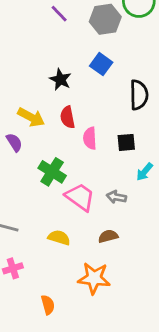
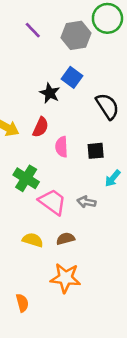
black star: (60, 79) -> (50, 93), moved
black semicircle: (139, 95) -> (107, 106), turned -32
red semicircle: (67, 117) -> (41, 127), turned -144
brown semicircle: (108, 236) -> (65, 239), moved

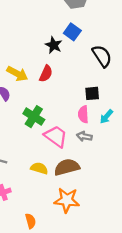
pink semicircle: (62, 147) -> (83, 114), moved
brown semicircle: (65, 239) -> (67, 167), size x1.6

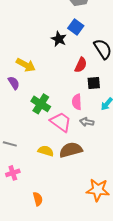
red semicircle: (46, 74) -> (81, 65), moved
pink semicircle: (83, 114) -> (77, 102), moved
orange star: (67, 200) -> (98, 190), moved

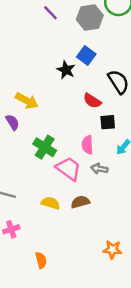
red semicircle: (81, 65) -> (92, 101), turned 98
brown semicircle: (71, 150) -> (80, 202), size x0.7
orange star: (98, 190) -> (112, 250), size x0.7

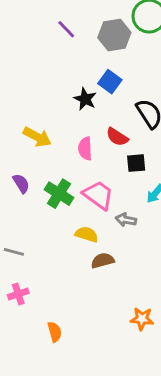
purple semicircle: (12, 122) -> (21, 183), moved
pink semicircle: (87, 145) -> (85, 149), moved
pink trapezoid: (68, 169) -> (98, 195), moved
yellow semicircle: (51, 203) -> (87, 234), moved

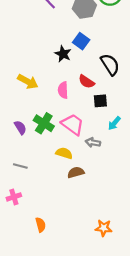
purple semicircle: (21, 183) -> (20, 128), moved
gray line: (14, 252) -> (20, 166), moved
orange star: (142, 319) -> (104, 228), moved

